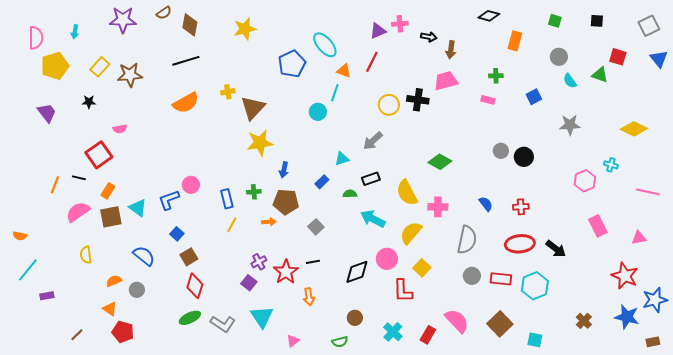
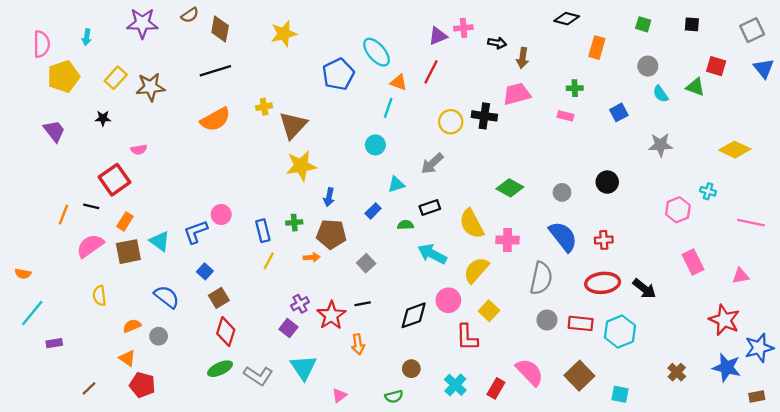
cyan circle: (318, 112) -> (375, 145), moved
gray circle: (501, 151) -> (562, 192), moved
blue semicircle: (486, 204) -> (563, 237), size x1.8

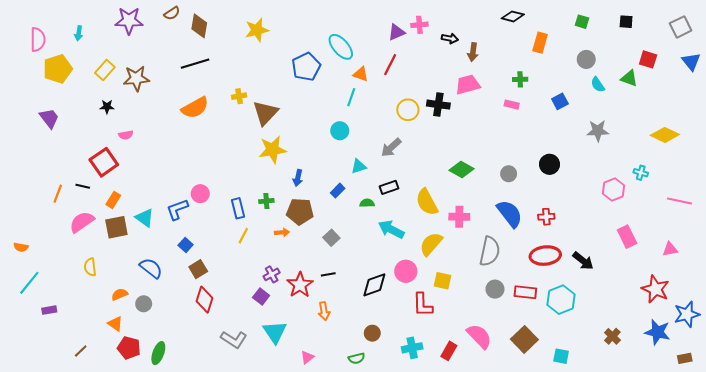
black star: (103, 118) -> (107, 107), moved
yellow square: (489, 311) -> (443, 281), turned -30
green ellipse: (220, 369) -> (158, 353), moved, turned -45
cyan cross: (455, 385) -> (412, 348), turned 36

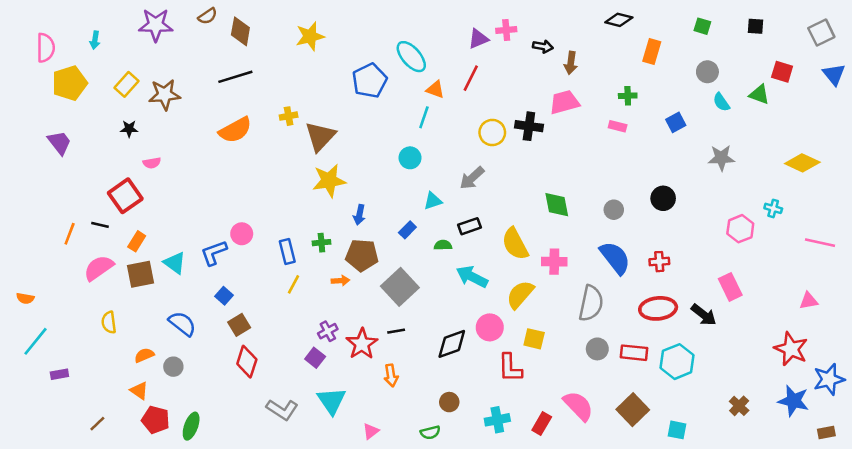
green diamond: (461, 170) -> (557, 205), turned 50
pink rectangle: (627, 237) -> (730, 287), moved
gray square: (331, 238) -> (400, 287), size x1.8

